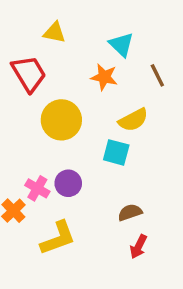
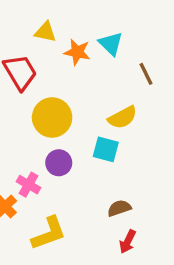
orange star: (104, 77) -> (77, 52), moved
purple circle: (68, 183) -> (59, 163), moved

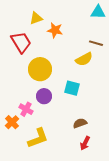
yellow triangle: (45, 32) -> (36, 18), turned -32
cyan triangle: (111, 44) -> (98, 12), moved, turned -42
brown line: (146, 74) -> (96, 43), turned -48
yellow semicircle: (123, 117) -> (84, 59), moved

